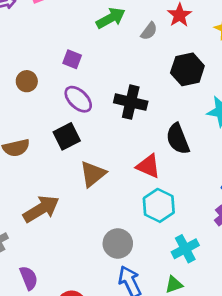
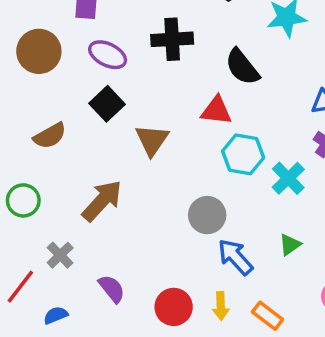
brown circle: (27, 81) -> (39, 51), size x1.6
cyan cross: (185, 249) -> (288, 178), moved

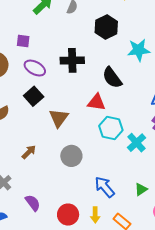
brown arrow: (102, 201) -> (29, 152), size x0.6
gray circle: (207, 215) -> (71, 156), moved
green triangle: (290, 245) -> (141, 189), moved

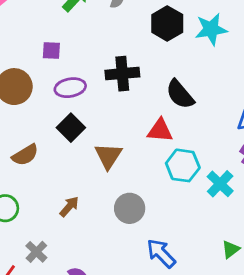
cyan star: (139, 50) -> (211, 29), moved
purple ellipse: (35, 68) -> (70, 88), turned -35
blue arrow: (105, 187) -> (161, 253), moved

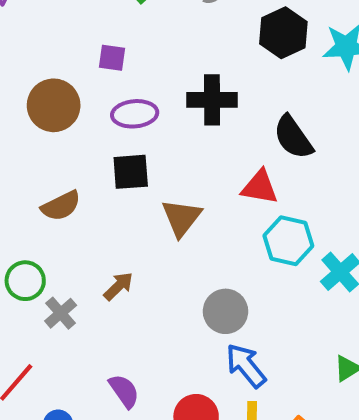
black square: (71, 128) -> (131, 172), turned 36
gray circle: (130, 208) -> (225, 311), moved
gray cross: (36, 252) -> (61, 313), moved

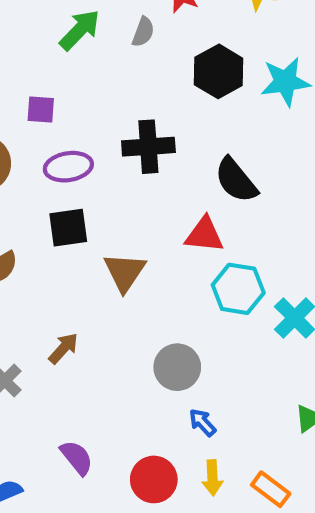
blue arrow: (246, 366) -> (202, 422), size x0.6

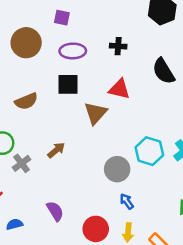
black cross: (148, 147) -> (118, 46), size x0.6
red triangle: (204, 235) -> (119, 89), moved
cyan hexagon: (238, 289) -> (149, 151), moved

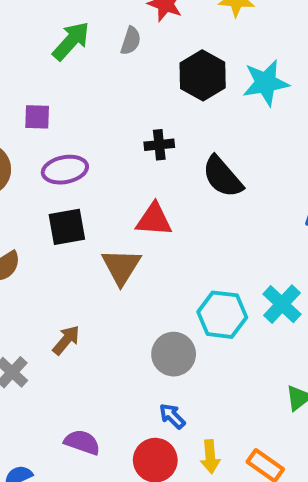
black cross: (118, 46) -> (159, 145), moved
blue arrow: (127, 201) -> (172, 416), moved
purple semicircle: (55, 211) -> (82, 442), turned -30

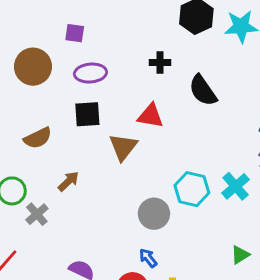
brown arrow: (66, 340) -> (68, 181), moved

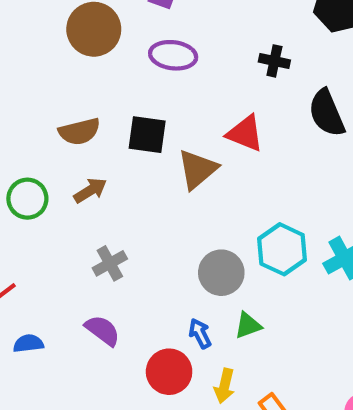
black square: (87, 114) -> (147, 135), moved
brown arrow: (68, 181) -> (90, 190), moved
gray cross: (37, 214) -> (110, 263), moved
green triangle: (240, 255) -> (248, 325), moved

